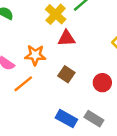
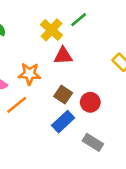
red circle: (102, 83) -> (90, 102), moved
blue rectangle: (66, 119) -> (63, 122), moved, turned -72

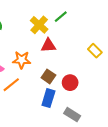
blue rectangle: (63, 122) -> (48, 98), turned -30

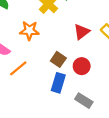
red triangle: (48, 45) -> (82, 32), moved, turned -35
orange star: (22, 60) -> (29, 31), moved

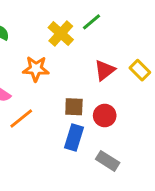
brown square: (58, 59) -> (74, 107), turned -32

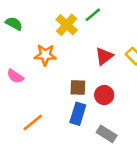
orange line: (21, 118) -> (33, 123), moved

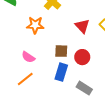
red triangle: (104, 56) -> (82, 26), turned -35
pink semicircle: (15, 76) -> (28, 57), moved

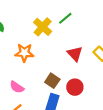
brown square: (61, 51) -> (52, 81), turned 32

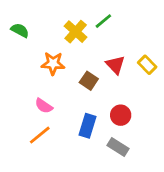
brown square: (52, 81) -> (89, 81), moved
red circle: (75, 87) -> (121, 115), moved

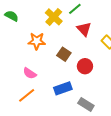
red triangle: (115, 65) -> (84, 29), moved
red circle: (121, 115) -> (85, 66), moved
blue rectangle: (87, 126) -> (63, 88), turned 54

